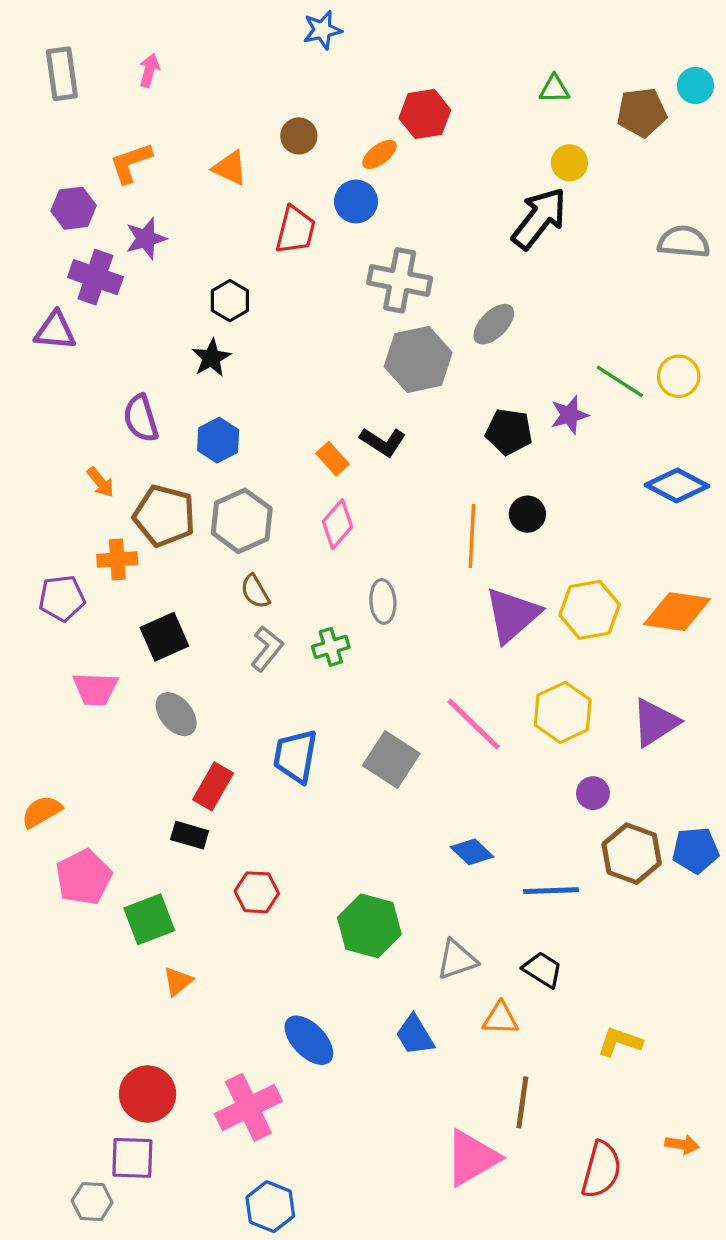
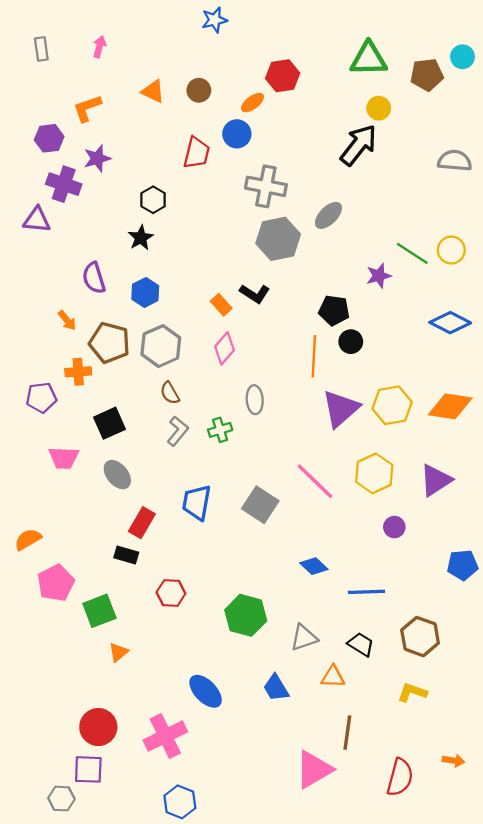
gray rectangle: (62, 74) -> (41, 49), size x0.7
green triangle: (554, 89) -> (369, 59), size x1.8
orange triangle: (230, 168) -> (153, 91), moved
black pentagon: (509, 432) -> (334, 310), moved
brown hexagon: (632, 854) -> (420, 637), moved

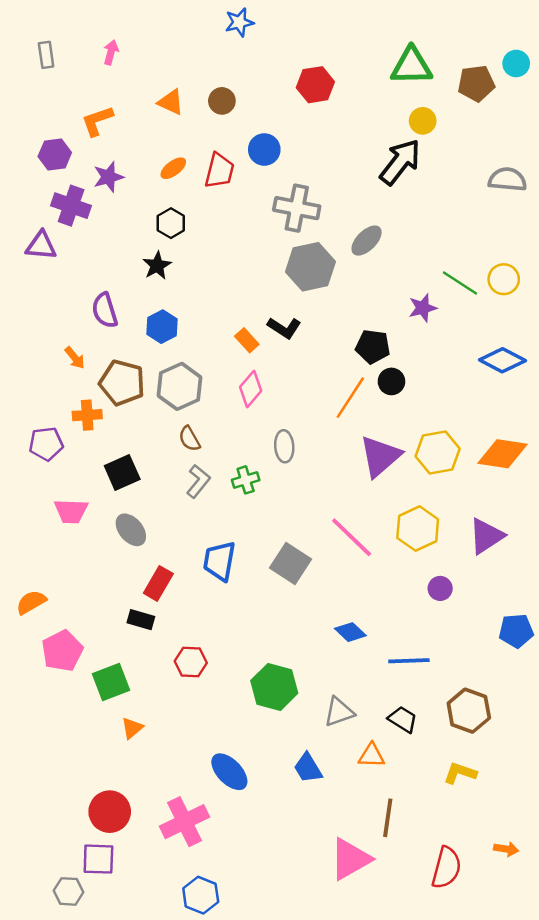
orange ellipse: (252, 103) -> (173, 168), moved
orange line: (314, 356) -> (350, 398), turned 30

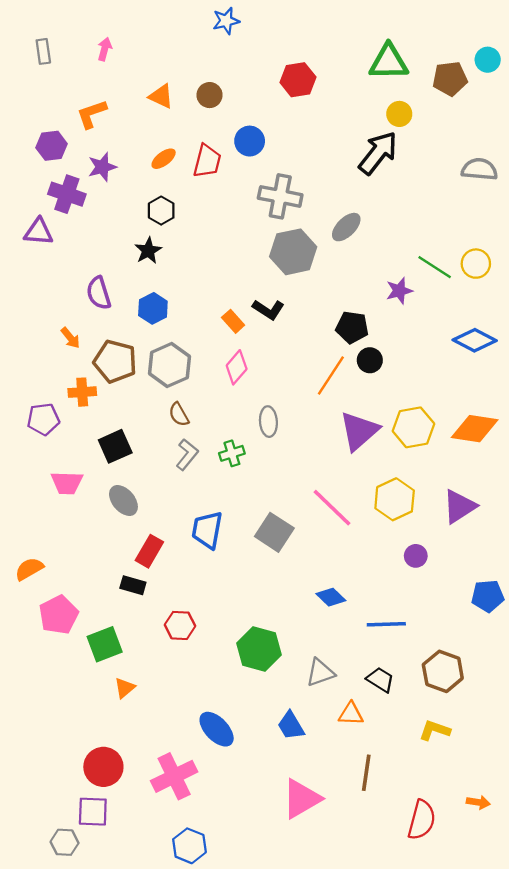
pink triangle: (350, 859) -> (301, 799), moved

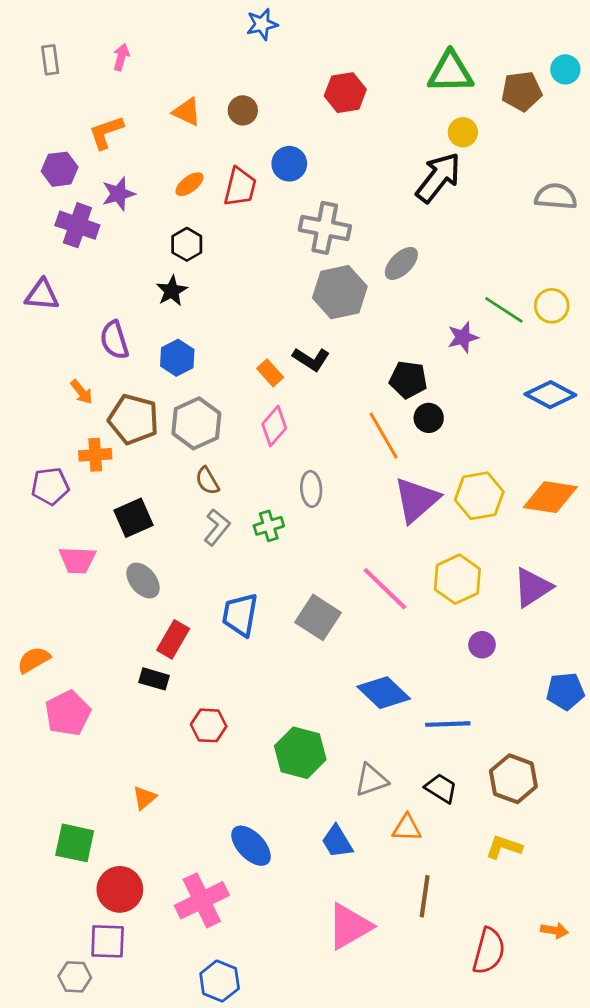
purple triangle: (39, 232) -> (42, 295), moved
orange line: (331, 376) -> (384, 436), turned -63
blue diamond: (331, 597) -> (384, 693), size x1.5
green square: (105, 644) -> (75, 843), moved, turned 33

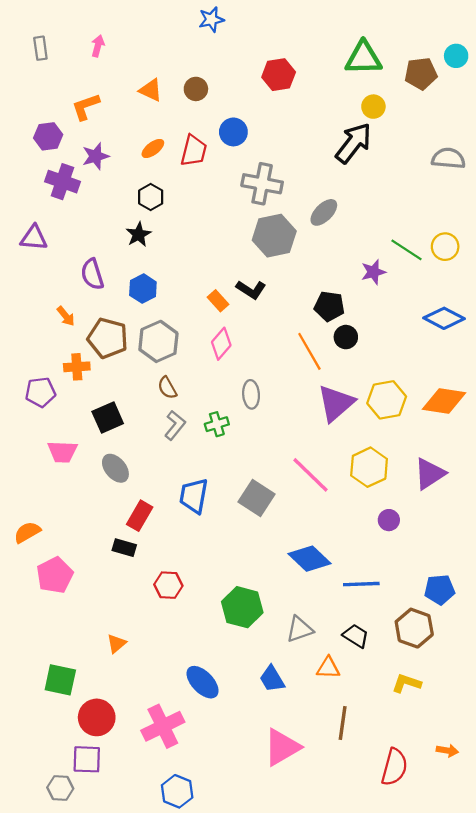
blue pentagon: (565, 691) -> (440, 590), moved

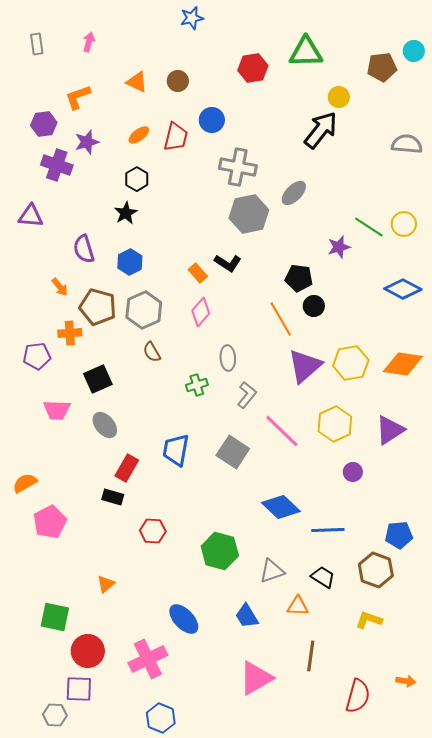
green triangle: (363, 58) -> (306, 52), moved
gray L-shape: (175, 425) -> (247, 395), moved

